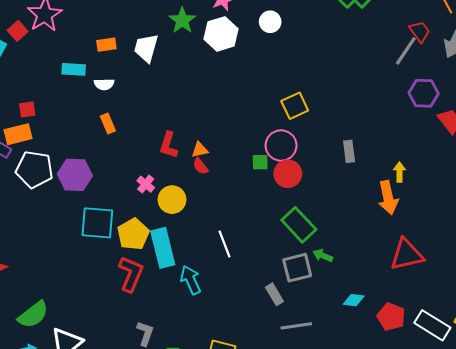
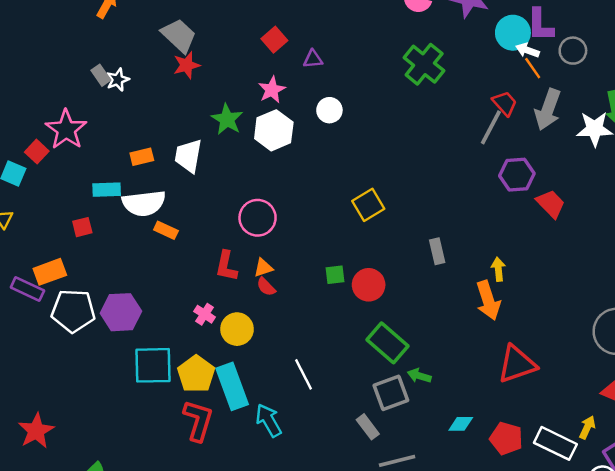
white semicircle: (104, 84) -> (144, 203), size x1.8
red square: (27, 109) -> (82, 227), moved
orange rectangle: (108, 123) -> (166, 230), moved, turned -36
pink circle: (281, 146) -> (258, 218), moved

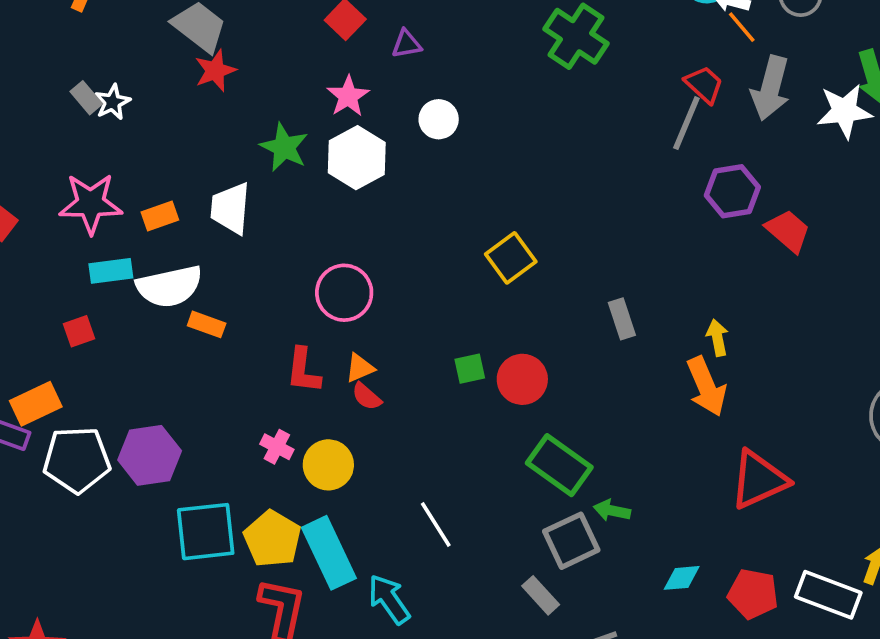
pink star: (66, 130) -> (91, 203), moved, turned -30

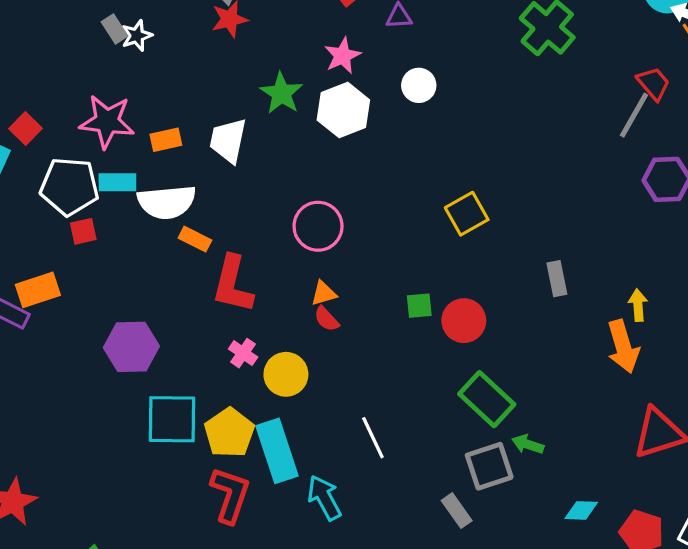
red L-shape: (303, 371) -> (233, 284), moved, size x1.4
white pentagon: (77, 460) -> (69, 186), moved

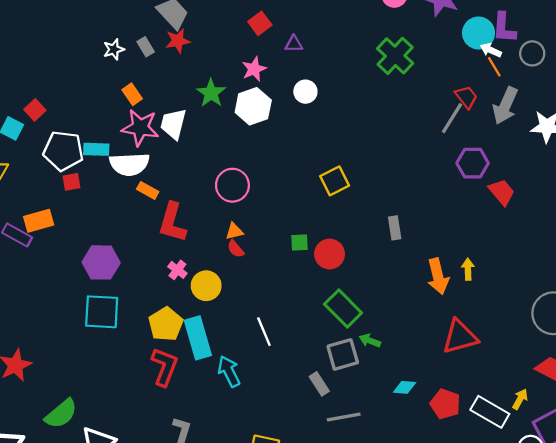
gray rectangle: (115, 29) -> (146, 47), moved
pink star: (107, 121) -> (140, 128), moved
orange rectangle: (166, 140) -> (132, 94), moved, turned 65
yellow arrow: (638, 305) -> (468, 269), moved
cyan square: (172, 419) -> (102, 312), moved

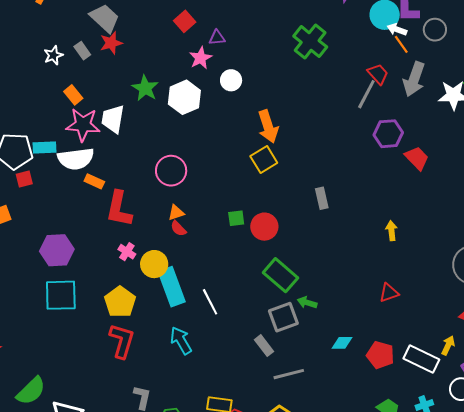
pink star: (254, 69) -> (201, 58), moved
orange arrow: (438, 276) -> (268, 126), moved
red triangle: (460, 337) -> (389, 293), size x0.6
cyan rectangle: (198, 338) -> (172, 287), moved

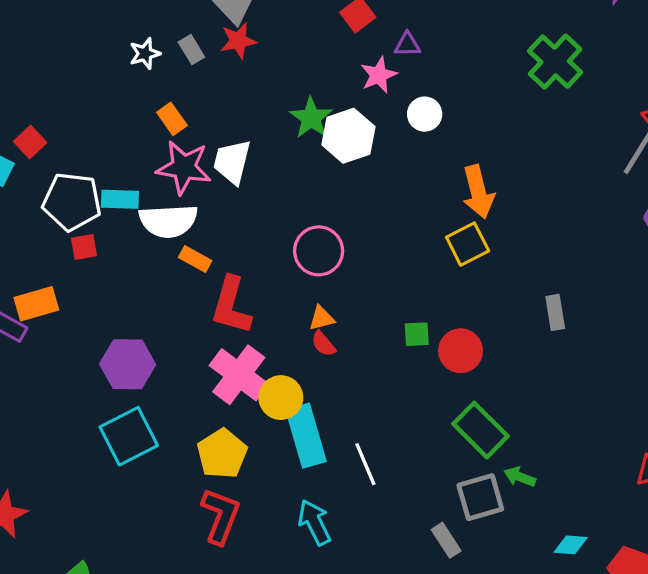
green star: (145, 88) -> (311, 118), moved
pink cross: (127, 252) -> (239, 375), size x2.0
cyan square: (61, 295) -> (129, 436), turned -30

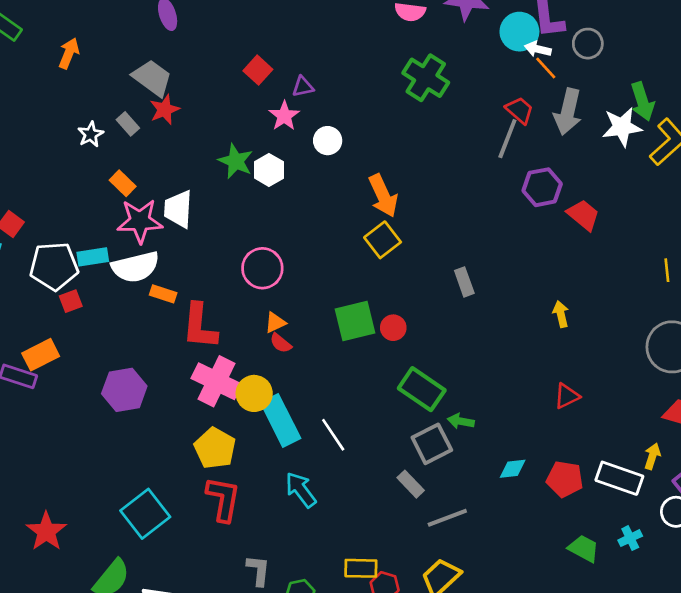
white hexagon: (348, 136) -> (269, 170), size x0.7
green square: (417, 334) -> (355, 321), size x1.8
red circle: (461, 351) -> (393, 328), size x0.7
cyan square: (129, 436) -> (145, 514), moved

